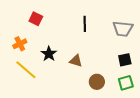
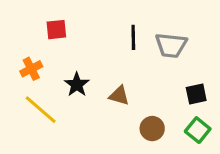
red square: (36, 19) -> (56, 30), turned -32
gray trapezoid: (123, 29) -> (171, 45), moved
green square: (126, 83) -> (198, 130), turned -35

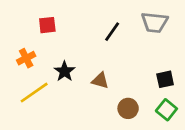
black line: (133, 37) -> (112, 32), turned 36
gray trapezoid: (171, 45) -> (155, 22), moved
yellow line: (41, 110) -> (34, 93), turned -76

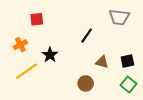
black line: (112, 32) -> (87, 36), moved
brown triangle: (100, 81) -> (102, 62), moved
brown circle: (128, 108) -> (86, 83), moved

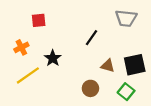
black square: (127, 61) -> (135, 65), size x1.5
green square: (128, 84) -> (126, 92), moved

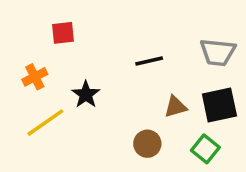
gray trapezoid: (126, 18) -> (218, 52), moved
black line: (92, 38) -> (149, 61), turned 42
brown triangle: (108, 66) -> (176, 107), turned -32

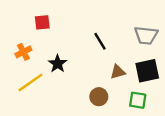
black line: (149, 61) -> (100, 41), turned 72
green square: (205, 149) -> (138, 100), turned -30

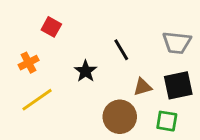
red square: (42, 22) -> (51, 27), turned 35
black star: (58, 64) -> (86, 71), moved
brown circle: (99, 97) -> (120, 117), size x1.5

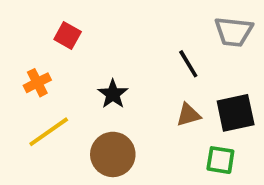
gray trapezoid: (177, 43) -> (234, 32), moved
black line: (121, 50) -> (188, 64), moved
brown circle: (120, 117) -> (113, 154), moved

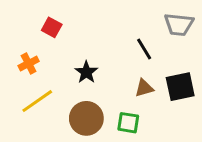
green square: (220, 160) -> (128, 123), moved

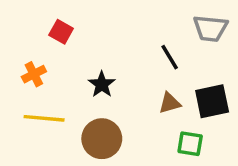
yellow line: (37, 101) -> (44, 118), turned 40
green square: (128, 123) -> (190, 144), moved

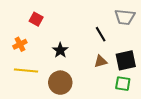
green square: (190, 144) -> (123, 84), moved

